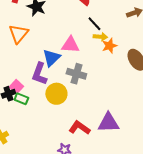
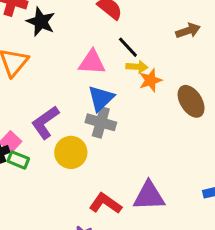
pink triangle: (70, 45) -> (92, 62), moved
blue triangle: (51, 58) -> (101, 98), moved
purple L-shape: (39, 74) -> (45, 122), turned 35

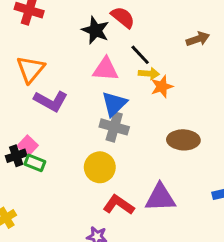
black star: (41, 22) -> (95, 30), moved
brown ellipse: (191, 101) -> (183, 140), moved, turned -56
purple L-shape: (45, 122) -> (51, 101), moved, turned -116
yellow circle: (71, 152) -> (100, 167), moved

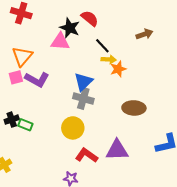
pink triangle: (106, 69) -> (60, 42), moved
pink square: (28, 146) -> (16, 77), moved, turned 32

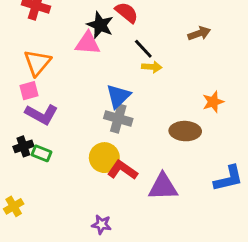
orange star: (118, 69) -> (213, 102), moved
purple L-shape: (37, 80) -> (42, 114), moved
red L-shape: (87, 155) -> (122, 170), moved

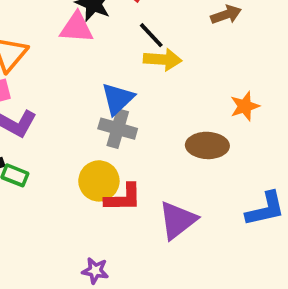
yellow arrow: (152, 67) -> (163, 59), size x1.4
red L-shape: (122, 170) -> (123, 198), turned 144
purple triangle: (163, 187) -> (177, 220), turned -36

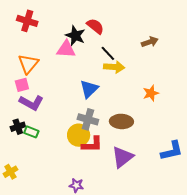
orange star: (245, 106) -> (151, 93), moved
gray cross: (118, 129) -> (88, 119), moved
brown ellipse: (207, 145) -> (121, 121), moved

